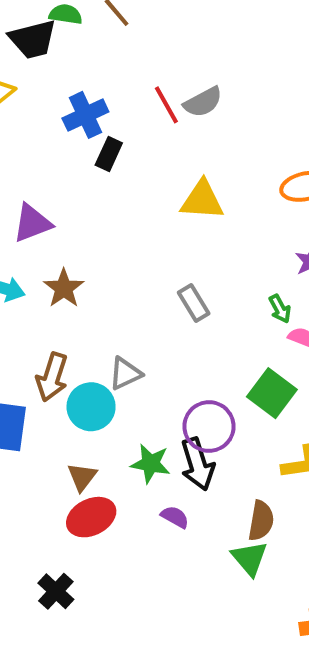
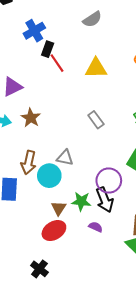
red line: (166, 105) -> (57, 63), moved
gray triangle: (125, 374) -> (65, 158), turned 42
brown triangle: (82, 477) -> (59, 208), moved

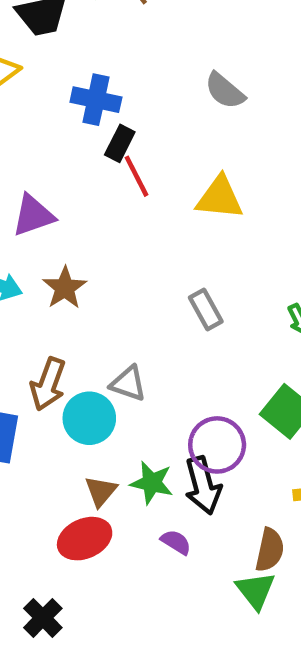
gray semicircle: (92, 19) -> (225, 91), turned 66
blue cross: (34, 31) -> (96, 100), turned 35

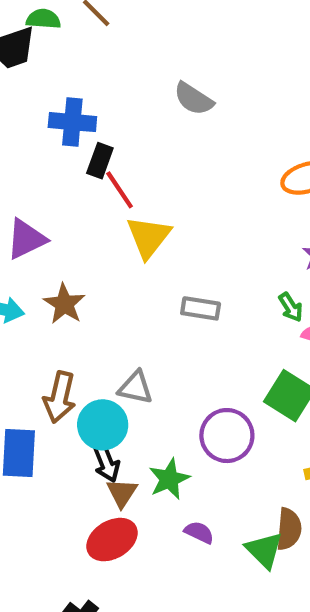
yellow triangle: (220, 198) -> (148, 237), moved, turned -51
gray rectangle: (206, 310) -> (201, 308), turned -45
green star: (152, 483) -> (169, 479), turned -30
black arrow: (203, 485) -> (106, 463), moved, size x0.7
green triangle: (256, 590) -> (264, 550), moved

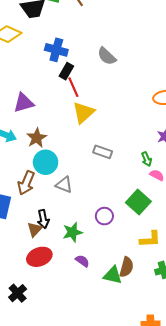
gray semicircle: (194, 99) -> (107, 56), moved
cyan circle: (103, 425) -> (46, 162), moved
purple circle: (227, 436) -> (104, 216), size x0.7
brown triangle: (122, 493) -> (35, 229), moved
green triangle: (264, 550) -> (113, 275), turned -42

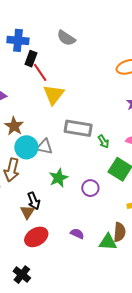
gray rectangle: (103, 152) -> (78, 128), size x1.5
green arrow: (147, 159) -> (103, 142), moved
gray triangle: (64, 185) -> (45, 147), moved
green star: (72, 232) -> (58, 178), moved

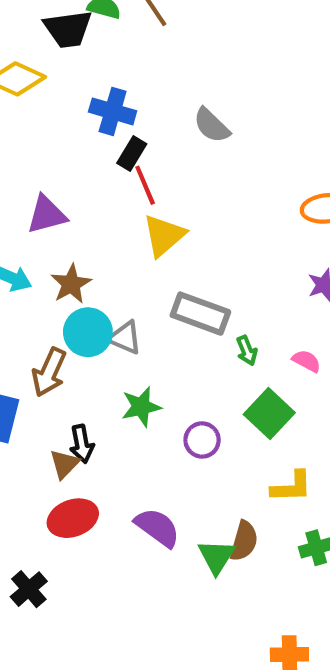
purple semicircle: (77, 234) -> (157, 527), size x1.6
green triangle: (108, 242) -> (216, 557), turned 48

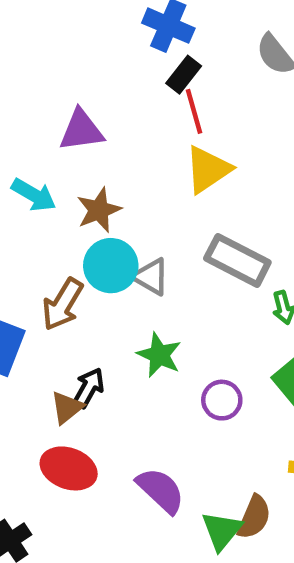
green star: (141, 407) -> (159, 355), turned 30
black arrow: (82, 444) -> (89, 388), turned -147
red ellipse: (73, 518) -> (69, 468), turned 33

